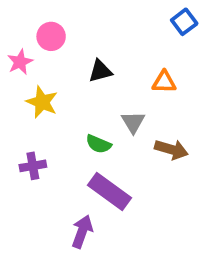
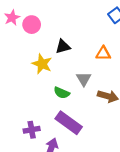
pink star: (20, 62) -> (12, 18), moved
yellow star: (42, 102) -> (42, 64), moved
purple cross: (33, 166) -> (32, 130), moved

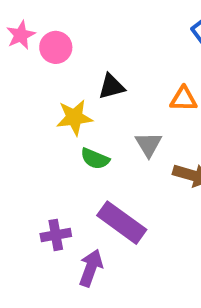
yellow star: (42, 64) -> (74, 117), turned -30
green semicircle: (62, 93) -> (95, 159), moved

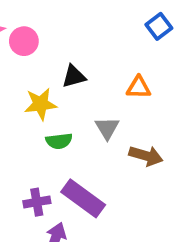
green semicircle: (95, 159) -> (59, 141), turned -30
purple cross: (56, 235) -> (37, 202), moved

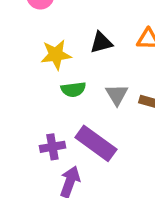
black triangle: (74, 76) -> (101, 42), moved
gray triangle: (107, 128) -> (117, 95), moved

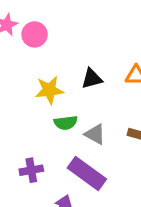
gray triangle: (117, 95) -> (95, 134), moved, turned -30
purple cross: (52, 147) -> (31, 170), moved

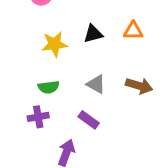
green semicircle: (66, 123) -> (49, 87), moved
purple rectangle: (87, 173) -> (89, 120), size x0.6

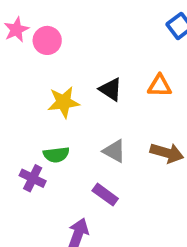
black triangle: (93, 34) -> (111, 89), turned 48
purple cross: (38, 117) -> (33, 178), moved, turned 36

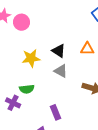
gray triangle: (114, 151) -> (61, 71), moved
purple rectangle: (105, 195) -> (55, 112), turned 32

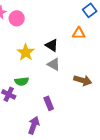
orange triangle: (87, 49) -> (79, 33), moved
yellow star: (31, 58) -> (26, 52), turned -30

